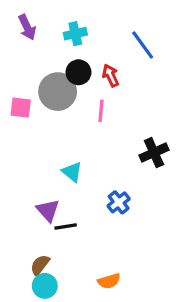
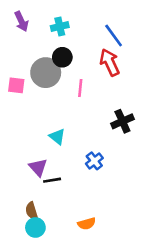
red arrow: (111, 75) -> (110, 62), moved, size x1.5
brown semicircle: (40, 265) -> (32, 211), turned -54

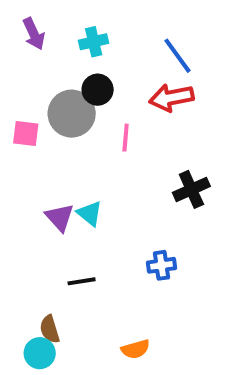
red arrow: (110, 62) -> (171, 98), turned -76
blue cross: (94, 161) -> (161, 265), moved, turned 30
purple triangle: (38, 167) -> (60, 217), moved
cyan circle: (35, 228) -> (40, 353), moved

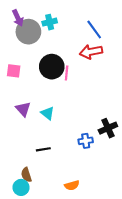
black circle: (98, 90) -> (52, 67), moved, size x1.5
gray circle: (72, 114) -> (28, 32), moved
black cross: (191, 189) -> (108, 128), moved
purple triangle: (60, 217) -> (23, 109), moved

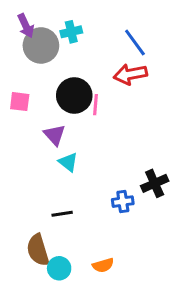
purple triangle: (23, 109) -> (55, 135), moved
brown semicircle: (26, 175) -> (38, 250), size x1.5
cyan circle: (21, 187) -> (59, 268), moved

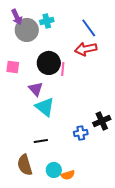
cyan triangle: (68, 162) -> (45, 107), size x1.5
cyan circle: (59, 268) -> (54, 170), moved

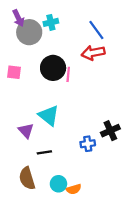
purple triangle: (36, 89) -> (26, 131), moved

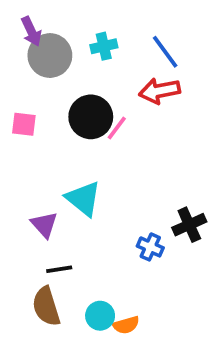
cyan cross: (51, 22) -> (104, 46), moved
pink line: (68, 74) -> (117, 128), turned 32
blue cross: (88, 144) -> (150, 247), turned 32
black line: (44, 152) -> (59, 269), moved

